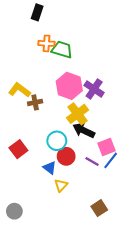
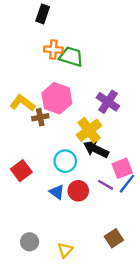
pink hexagon: (69, 86) -> (57, 98), moved
red circle: (66, 156) -> (78, 191), moved
yellow triangle: (61, 185) -> (65, 250), moved
gray circle: (14, 211) -> (30, 242), moved

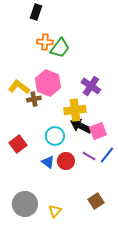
green trapezoid: (71, 57) -> (60, 48), turned 110
yellow cross: (89, 130) -> (75, 110), turned 30
pink square: (122, 168) -> (98, 131), moved
gray circle: (30, 242) -> (25, 204), size x1.6

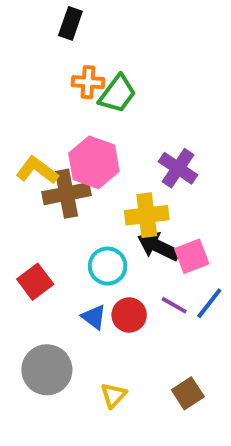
brown cross: (34, 99) -> (66, 194), size x1.6
gray circle: (25, 204) -> (47, 370), moved
yellow triangle: (55, 211) -> (113, 395), moved

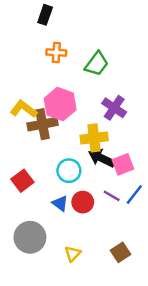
green trapezoid: (117, 94) -> (97, 64), moved

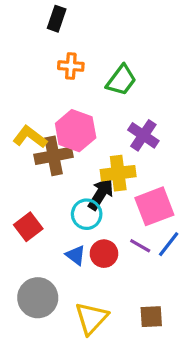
black arrow: (102, 158) -> (101, 194), moved, turned 96
pink square: (123, 164) -> (154, 206), size x1.4
brown square: (120, 252) -> (151, 317), turned 30
yellow triangle: (73, 254) -> (91, 318), size x1.6

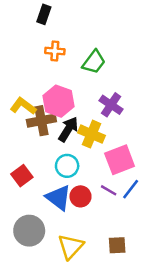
yellow cross: (118, 173) -> (91, 134), turned 30
black arrow: (101, 194) -> (68, 129), moved
blue triangle: (76, 255) -> (59, 198), size x1.6

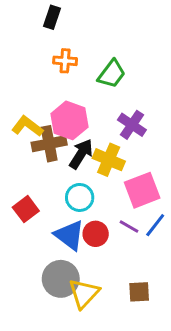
gray circle: (29, 231) -> (61, 279), moved

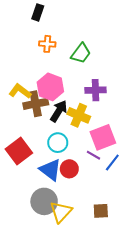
purple cross: (132, 125) -> (96, 90), turned -36
red square: (26, 209) -> (19, 151), size x1.4
purple line: (129, 227) -> (93, 155), moved

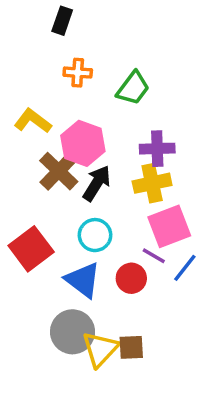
yellow L-shape: (20, 91) -> (33, 121), moved
brown cross: (36, 104) -> (59, 171), turned -35
yellow cross: (79, 115) -> (152, 183), moved, turned -35
red circle: (69, 169) -> (131, 278), moved
brown square: (101, 211) -> (131, 347), moved

